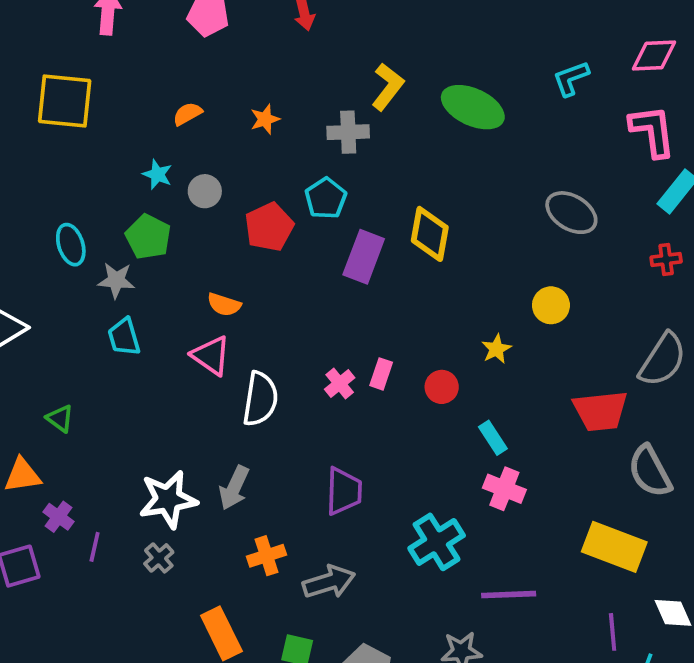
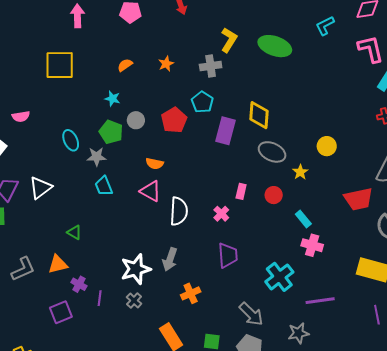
gray circle: (205, 191) -> (136, 120), moved
gray ellipse: (571, 213) -> (272, 152), moved
pink cross: (340, 383) -> (221, 214), moved
gray arrow: (329, 582) -> (251, 314), moved, turned 68

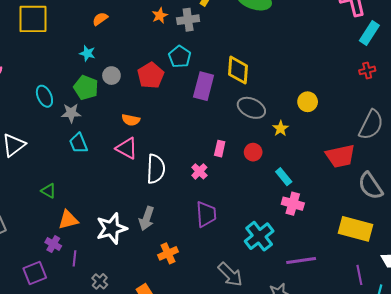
orange star: (166, 64) -> (160, 16), moved
orange triangle: (58, 264) -> (68, 220), moved
gray cross: (134, 300) -> (100, 281), moved

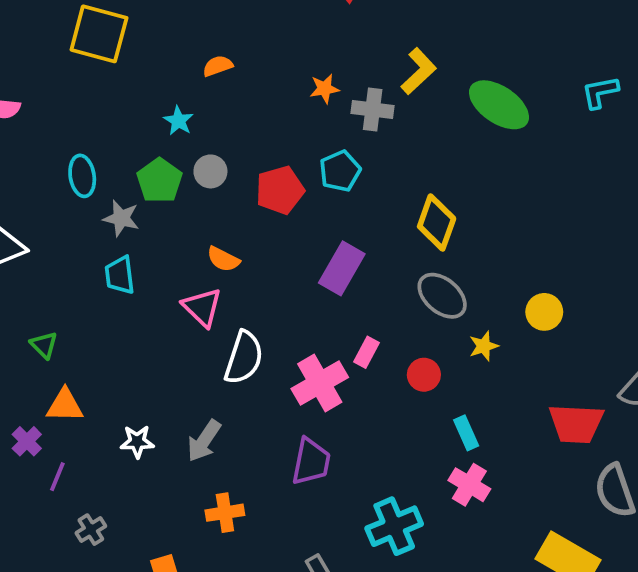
purple rectangle: (204, 86) -> (342, 268), moved
pink cross: (199, 171) -> (320, 383), size x1.8
white star: (112, 228) -> (137, 442), size x0.6

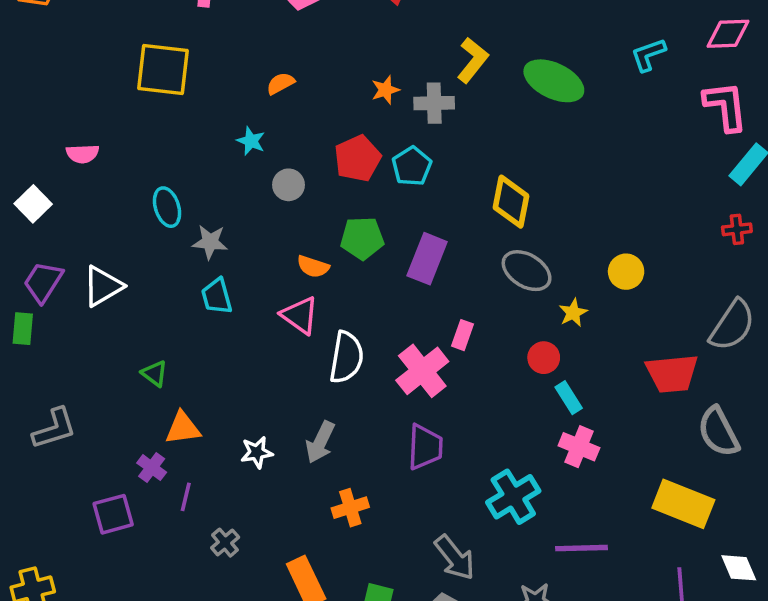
green pentagon: (159, 181) -> (362, 238), moved, turned -30
red pentagon: (280, 190) -> (358, 158), moved
red circle: (424, 375) -> (544, 358), moved

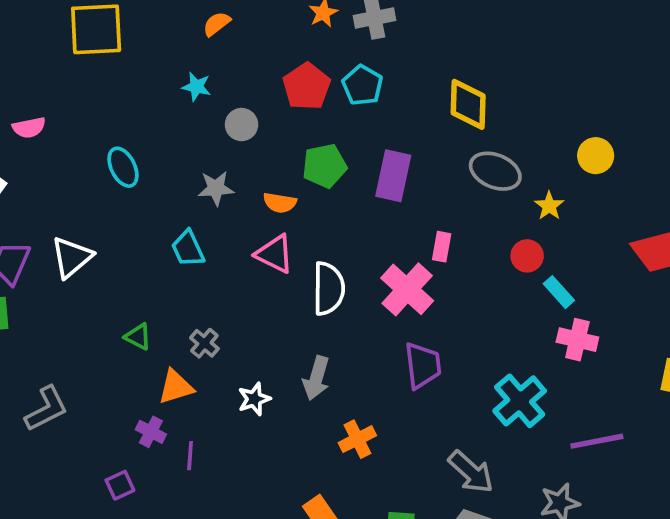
gray star: (210, 242) -> (216, 188), moved
purple square: (113, 514) -> (120, 485), size x0.7
gray cross: (225, 543) -> (204, 343), moved

